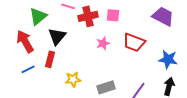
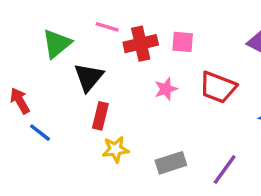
red arrow: (25, 41) -> (20, 101), moved, size x0.7
red rectangle: (50, 59) -> (100, 116), moved
blue line: (28, 69) -> (40, 133), turned 64

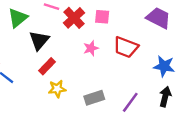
red cross: (141, 44) -> (74, 18), turned -30
red rectangle: (100, 116) -> (47, 66), turned 30

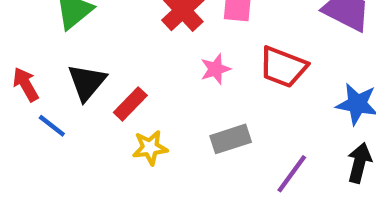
black triangle: (39, 40) -> (87, 82), moved
gray rectangle: (94, 98) -> (231, 139), moved

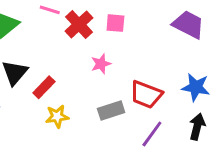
red trapezoid: (283, 67) -> (146, 95), moved

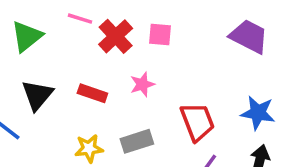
red rectangle: (44, 87) -> (92, 93), moved, turned 65
red trapezoid: (146, 95) -> (197, 122), turned -132
gray rectangle: (111, 111) -> (137, 141), moved

